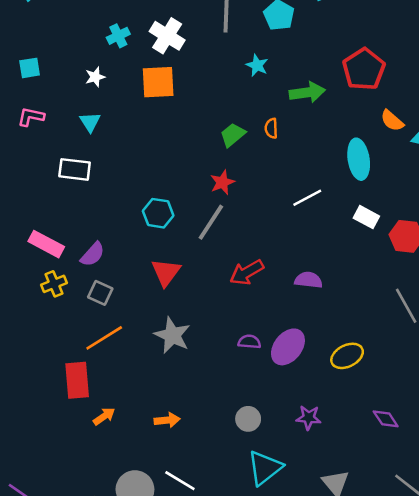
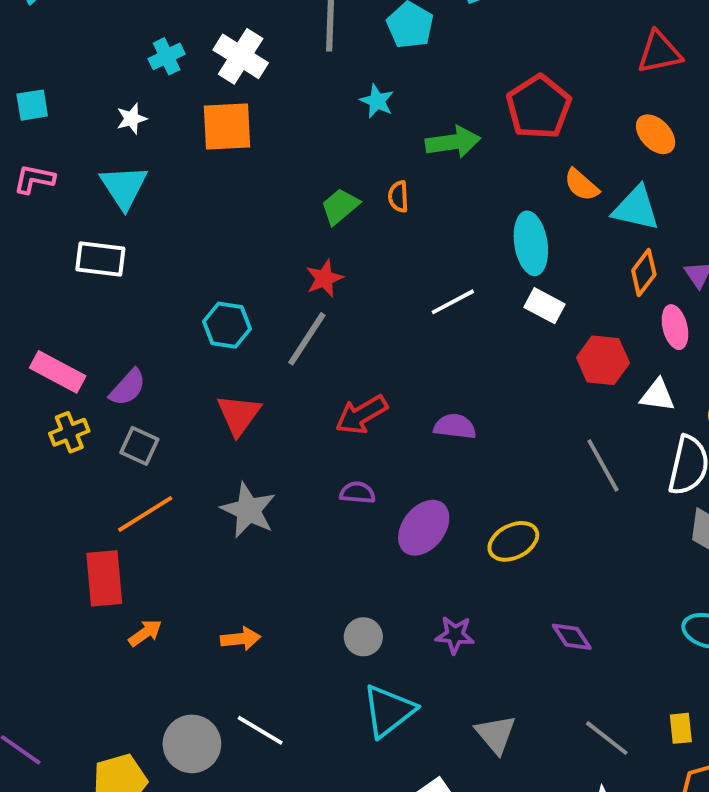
cyan triangle: (90, 122) -> (124, 187), size x1.5
white rectangle: (366, 217) -> (544, 306), moved
purple semicircle: (249, 342) -> (357, 493), moved

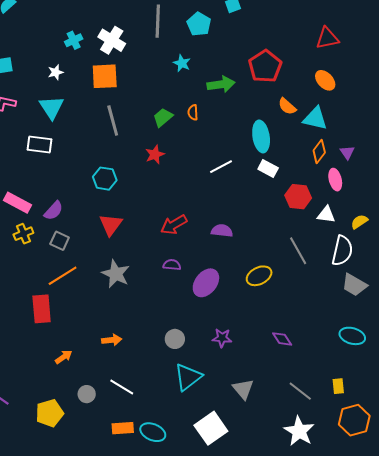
gray line: (307, 339) -> (113, 120), moved, turned -48
yellow ellipse: (513, 541) -> (259, 276), moved
orange arrow: (145, 633) -> (64, 357), moved
gray circle: (192, 744) -> (87, 394), size x0.6

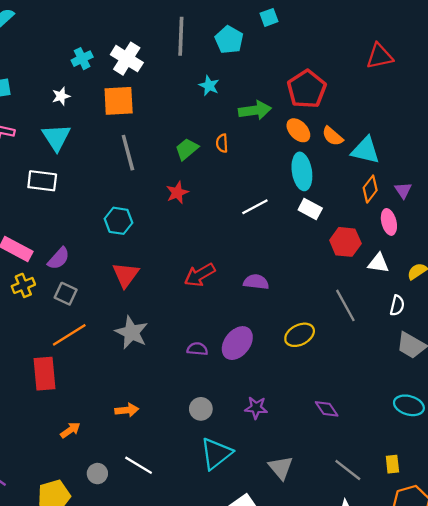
orange ellipse: (325, 80) -> (298, 130), moved
white semicircle: (342, 251) -> (397, 305), size x0.6
purple semicircle: (172, 265) -> (197, 349), moved

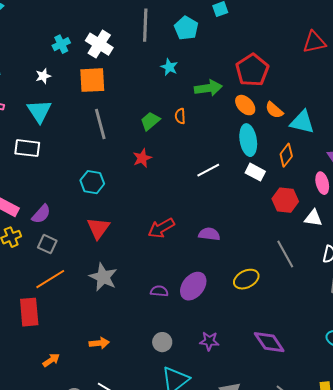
orange diamond: (370, 189) -> (286, 155), moved
purple diamond: (327, 409) -> (269, 342), size x1.5

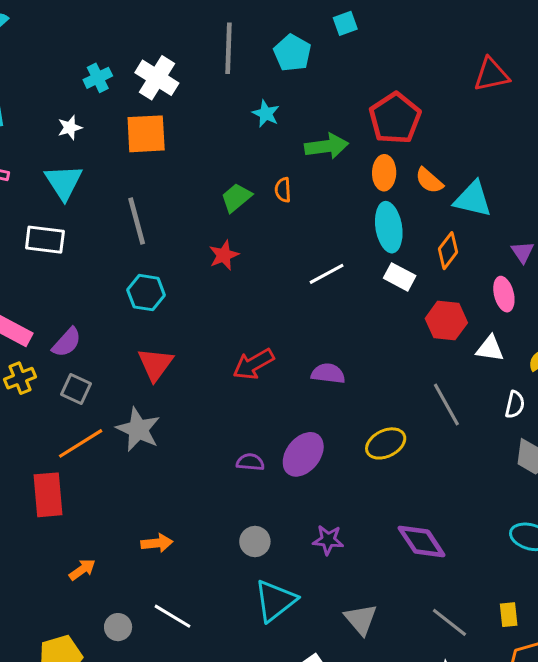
orange ellipse: (245, 105) -> (384, 173), turned 45
gray line: (100, 124) -> (137, 221), moved
gray star: (103, 277) -> (138, 429), moved

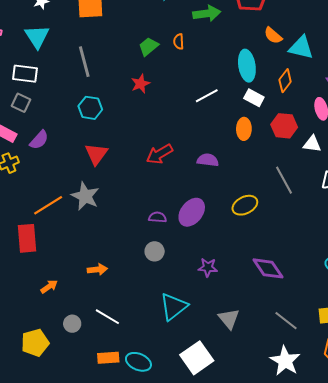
orange ellipse: (384, 173) -> (244, 129), moved
gray square: (76, 389) -> (21, 103), moved
gray circle: (255, 541) -> (155, 251), moved

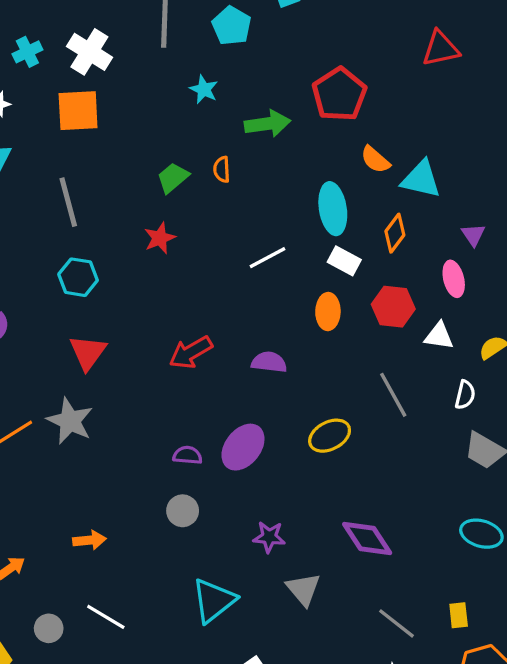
gray triangle: (229, 319) -> (303, 589), moved

